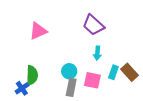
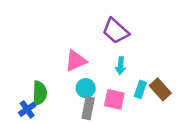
pink triangle: (38, 31) -> (76, 61), moved

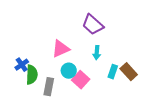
pink square: (114, 99) -> (81, 80), moved, turned 30
gray rectangle: (88, 108) -> (49, 87), moved
blue cross: (27, 109) -> (22, 65), moved

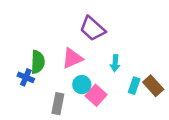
purple trapezoid: (93, 25) -> (92, 29), moved
blue cross: (22, 65) -> (26, 77), turned -32
green semicircle: (32, 75) -> (38, 62), moved

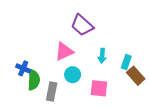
green semicircle: (38, 62) -> (34, 80), moved
cyan rectangle: (134, 86) -> (126, 62), moved
pink square: (96, 95) -> (99, 88), moved, turned -36

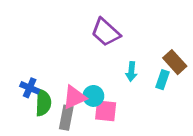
pink triangle: (64, 52) -> (74, 97), moved
brown rectangle: (136, 76) -> (175, 62), moved
pink square: (99, 88) -> (106, 111), moved

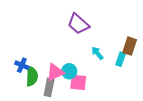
brown rectangle: (175, 62) -> (130, 46), turned 60
cyan arrow: (131, 72) -> (97, 53), turned 136

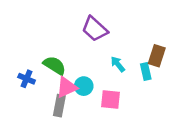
cyan rectangle: (121, 59) -> (146, 71), turned -32
green semicircle: (32, 76) -> (55, 65), moved, turned -60
pink square: (78, 82) -> (110, 99), moved

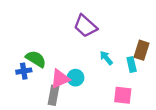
green semicircle: (55, 65) -> (36, 59), moved
blue cross: (27, 79) -> (24, 71), turned -32
pink square: (110, 99) -> (123, 95), moved

